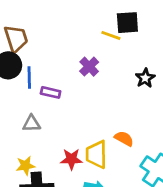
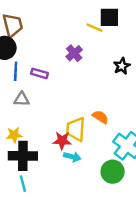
blue line: (29, 78) -> (16, 71), moved
red star: (71, 159) -> (62, 141), moved

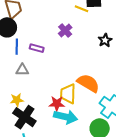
orange semicircle: (100, 117) -> (88, 83), size x1.6
black cross: (23, 156) -> (24, 117), turned 35
cyan arrow: (72, 157) -> (66, 117), size x1.6

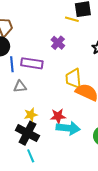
purple rectangle: (37, 48) -> (32, 63), size x1.5
yellow trapezoid: (68, 94) -> (73, 78), moved
yellow star: (17, 100) -> (31, 115), moved

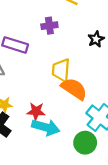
purple cross: (58, 43) -> (49, 26), turned 32

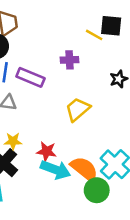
yellow trapezoid: (61, 70) -> (78, 109), turned 40
orange semicircle: (74, 89) -> (84, 169), moved

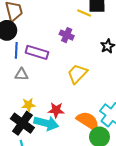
purple cross: (70, 60) -> (67, 35), turned 32
cyan arrow: (56, 170) -> (46, 123), moved

